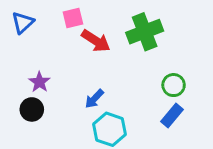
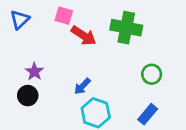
pink square: (73, 18) -> (64, 16), turned 30
green cross: (145, 32) -> (126, 28), turned 32
blue rectangle: (172, 116) -> (148, 114), moved

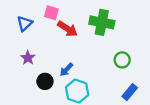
blue triangle: (20, 20) -> (25, 23), moved
black circle: (28, 96) -> (45, 81), moved
blue rectangle: (148, 114) -> (130, 92), moved

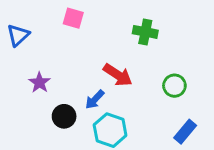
green cross: (102, 22) -> (145, 32), size x0.7
blue triangle: (25, 23) -> (18, 35), moved
red arrow: (67, 29) -> (118, 75), moved

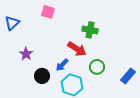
green cross: (145, 32) -> (90, 30), moved
green circle: (174, 86) -> (97, 67), moved
blue rectangle: (185, 132) -> (128, 76), moved

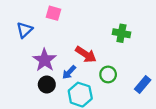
blue triangle: (12, 23) -> (25, 30), moved
green cross: (90, 30) -> (121, 33), moved
purple star: (26, 54) -> (45, 60), moved, size x1.5

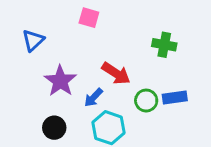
pink square: (53, 13) -> (89, 18), moved
black circle: (47, 85) -> (54, 128), moved
blue rectangle: (143, 85) -> (175, 98), moved, turned 42

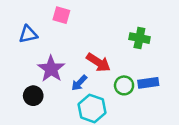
pink square: (89, 18) -> (61, 15), moved
blue triangle: (33, 40) -> (28, 34), turned 30
black circle: (54, 128) -> (33, 96), moved

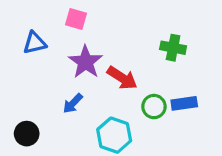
purple star: (51, 69) -> (86, 62), moved
blue arrow: (79, 83) -> (73, 103), moved
black circle: (33, 96) -> (27, 134), moved

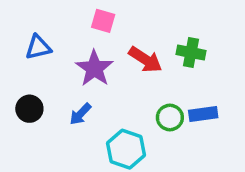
pink square: (76, 19) -> (103, 21), moved
red arrow: (122, 78) -> (145, 60), moved
black circle: (27, 134) -> (29, 109), moved

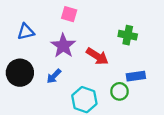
red arrow: (145, 60) -> (97, 56), moved
black circle: (29, 109) -> (20, 73), size x1.5
green circle: (170, 117) -> (119, 91), moved

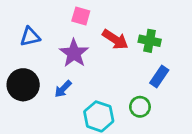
red arrow: (97, 56) -> (115, 39), moved
blue rectangle: (136, 76) -> (159, 77), moved, turned -48

